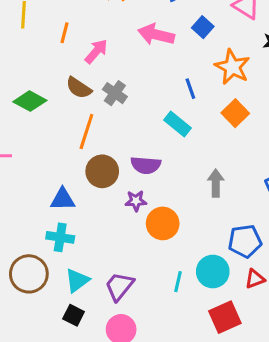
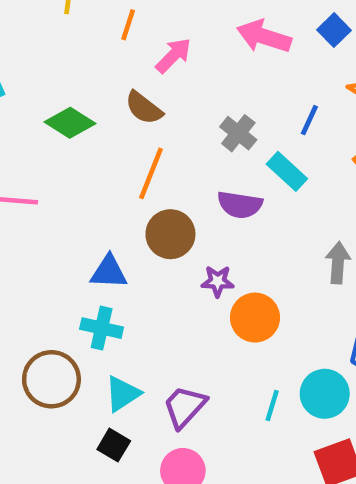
blue line: (190, 89) -> (309, 120), turned 40
gray cross: (115, 93) -> (238, 133), moved
purple semicircle: (146, 165) -> (240, 205), moved

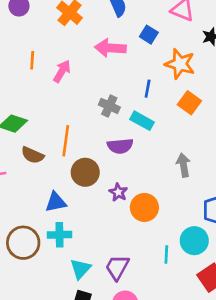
brown semicircle: (144, 108) -> (33, 155), moved
purple star: (218, 281) -> (118, 192), turned -30
brown circle: (51, 379) -> (23, 243), moved

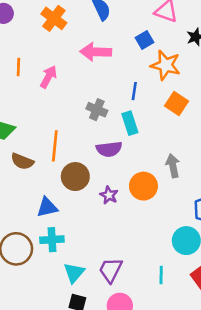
blue square: (149, 35) -> (144, 40), moved, turned 30
cyan rectangle: (142, 121) -> (130, 123), turned 45
orange circle: (144, 207) -> (143, 186), moved
cyan line: (166, 255) -> (161, 275), moved

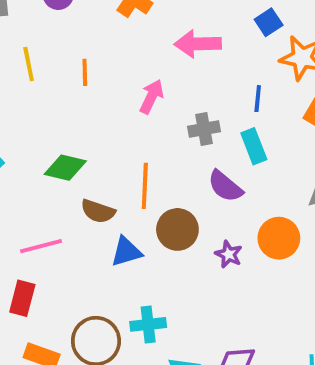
pink arrow: (48, 77) -> (152, 97), moved
gray cross: (97, 110) -> (204, 129), turned -30
purple semicircle: (109, 149) -> (225, 186), turned 50
blue triangle: (47, 207) -> (126, 252), moved

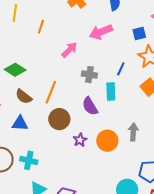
pink arrow: (198, 44) -> (101, 32), turned -40
blue triangle: (126, 252) -> (20, 123), moved

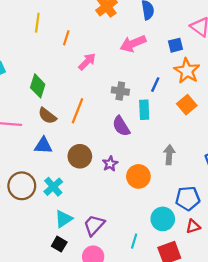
pink arrow: (69, 50) -> (87, 62), moved
green diamond: (15, 70) -> (38, 86), turned 75
brown circle: (59, 119) -> (80, 156), moved
orange circle: (107, 141) -> (138, 176), moved
cyan cross: (29, 160) -> (53, 187), turned 36

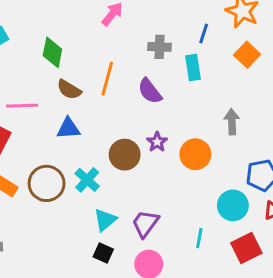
purple semicircle: (121, 126) -> (150, 91), moved
brown circle: (80, 156) -> (125, 155), moved

